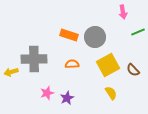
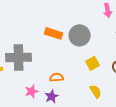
orange semicircle: (72, 64) -> (57, 77), moved
yellow square: (108, 65) -> (93, 63), size x0.6

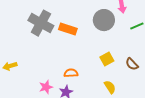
gray circle: (80, 35) -> (104, 20), moved
gray cross: (19, 57) -> (41, 23), moved, turned 30

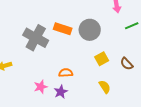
gray circle: (104, 20) -> (90, 30), moved
gray cross: (41, 23) -> (36, 38), moved

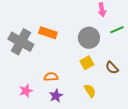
gray circle: (90, 30) -> (89, 38), moved
purple star: (61, 92) -> (56, 96), moved

